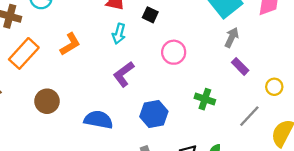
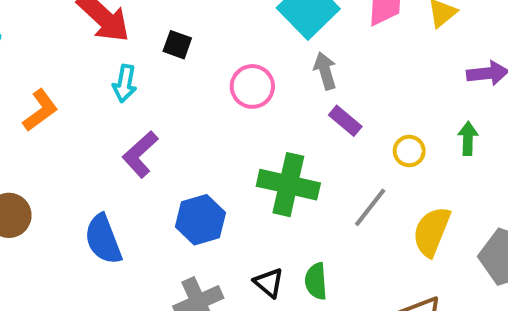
gray arrow: (232, 37) -> (325, 71), turned -36
pink circle: (174, 52) -> (252, 86), moved
green cross: (205, 99) -> (288, 185), size x1.6
blue semicircle: (98, 120) -> (103, 239), turned -116

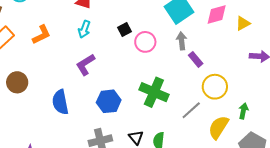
black square: (177, 45) -> (124, 30), moved, turned 32
purple rectangle: (345, 121) -> (196, 59), moved
green arrow: (468, 138) -> (243, 111), moved
yellow circle: (409, 151) -> (215, 87), size x1.6

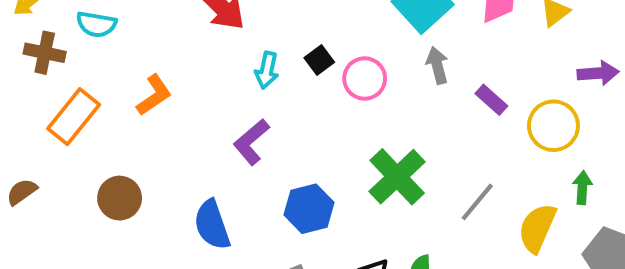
cyan arrow: (84, 29) -> (267, 70), moved
purple rectangle: (196, 59) -> (491, 100), moved
yellow circle: (215, 87) -> (553, 126), moved
green cross: (154, 92) -> (397, 177), turned 32

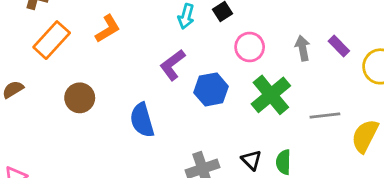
gray arrow: (437, 65) -> (303, 48), moved
pink circle: (365, 78) -> (250, 47), moved
gray line: (477, 202) -> (325, 116), turned 40
blue hexagon: (309, 209) -> (211, 89), moved

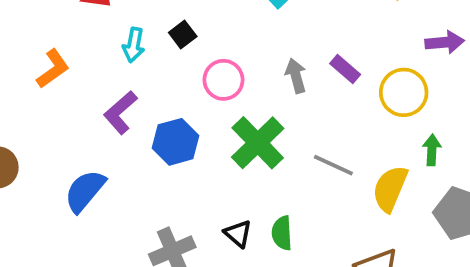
orange L-shape: (108, 29) -> (53, 69), moved
gray line: (325, 116) -> (333, 165), turned 36
blue semicircle: (142, 120) -> (85, 191), turned 60

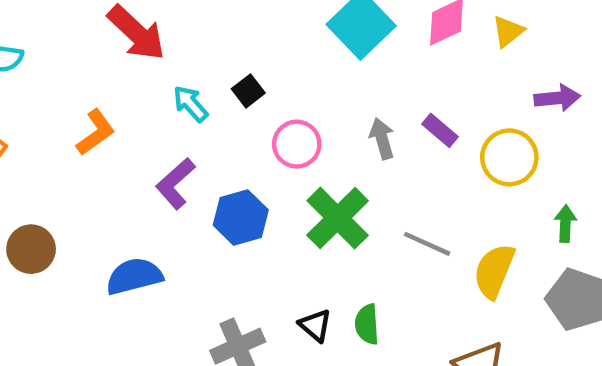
cyan arrow: (134, 45) -> (191, 104), turned 128
green arrow: (432, 150) -> (565, 224), moved
blue semicircle: (85, 191) -> (134, 276), turned 36

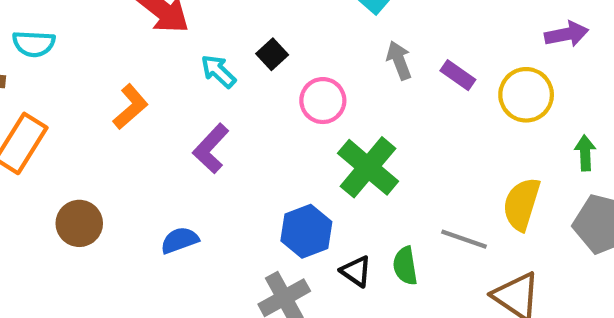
gray arrow: (382, 139) -> (399, 60), moved
blue hexagon: (241, 218) -> (306, 231), moved
gray line: (427, 244) -> (464, 239), moved
blue semicircle: (134, 276) -> (180, 240), size x0.7

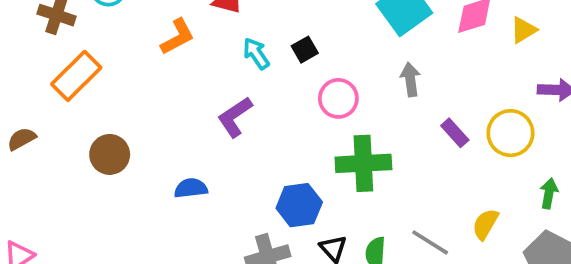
purple rectangle: (458, 75) -> (455, 133), moved
orange L-shape: (130, 107) -> (178, 37), moved
green cross: (368, 167) -> (363, 163), turned 34
yellow semicircle: (522, 204) -> (485, 224), size x0.7

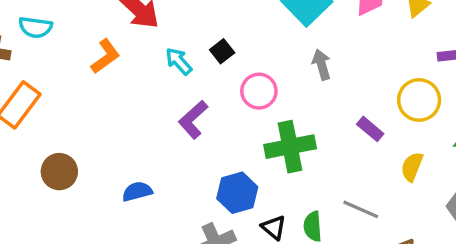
purple L-shape: (235, 117) -> (193, 120), moved
purple rectangle: (455, 133) -> (370, 129), moved
yellow semicircle: (485, 224) -> (412, 167), moved

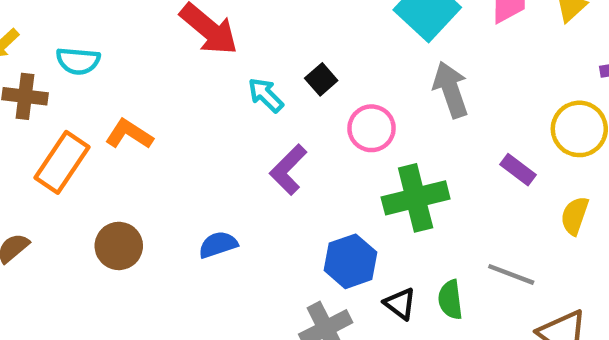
orange L-shape: (105, 56) -> (129, 134), moved, turned -108
gray arrow: (321, 65) -> (451, 90), size x1.4
blue semicircle: (137, 191) -> (218, 245), moved

